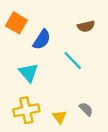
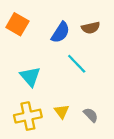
blue semicircle: (42, 40) -> (60, 32), moved
yellow triangle: (59, 117) -> (62, 111), moved

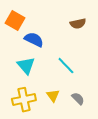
blue semicircle: (60, 32) -> (34, 40), moved, turned -96
cyan line: (77, 64) -> (66, 66), moved

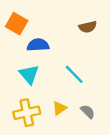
blue semicircle: (34, 40) -> (38, 45), turned -30
yellow triangle: (53, 96) -> (59, 108), turned 32

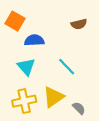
yellow triangle: (59, 108) -> (54, 97), size x1.6
gray semicircle: (88, 112) -> (79, 108), moved

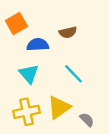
orange square: (15, 21) -> (16, 23), turned 30
brown semicircle: (79, 24) -> (68, 32), moved

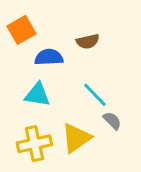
cyan triangle: (29, 74) -> (37, 95), turned -40
gray semicircle: (87, 120) -> (112, 121), moved

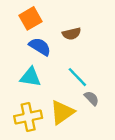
orange square: (21, 30) -> (30, 18), moved
blue semicircle: (49, 57) -> (40, 47), turned 35

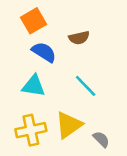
gray semicircle: (91, 98) -> (101, 139), moved

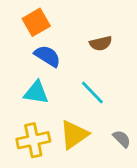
brown semicircle: (79, 38) -> (101, 43), moved
gray semicircle: (101, 139) -> (122, 139), moved

